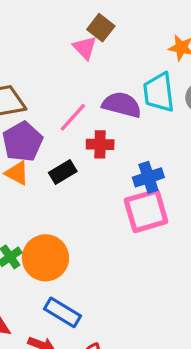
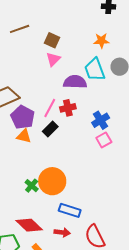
pink triangle: (85, 48) -> (53, 59), moved, turned 42
pink line: (73, 117) -> (50, 108), moved
pink square: (146, 211) -> (104, 140), size x0.6

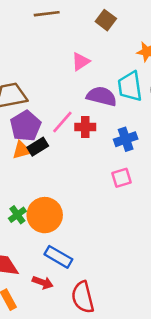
brown square: (52, 40) -> (106, 20), moved
blue cross: (101, 120) -> (126, 139), moved
black rectangle: (50, 129) -> (38, 147), moved
orange triangle: (24, 136) -> (22, 150), turned -42

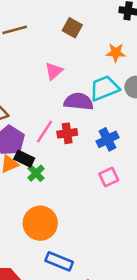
cyan trapezoid: (130, 86) -> (104, 88), turned 84
black rectangle: (38, 147) -> (24, 159), turned 66
green cross: (17, 215) -> (36, 173), moved

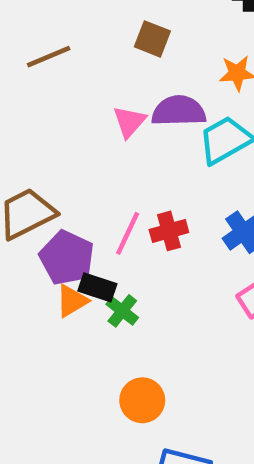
purple semicircle: (79, 102) -> (179, 111), moved
orange circle: (40, 223) -> (142, 400), size x0.7

